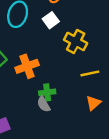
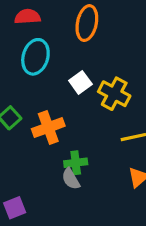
white square: (51, 20) -> (80, 82), moved

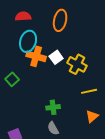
orange cross: (48, 127) -> (36, 56), moved, turned 36
gray semicircle: (71, 179) -> (53, 128), moved

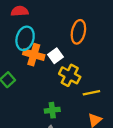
orange ellipse: (60, 20) -> (78, 32), moved
yellow cross: (77, 64) -> (70, 75), moved

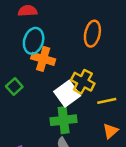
white square: (56, 56) -> (67, 94), moved, size x1.5
green cross: (52, 110) -> (64, 120), size x1.5

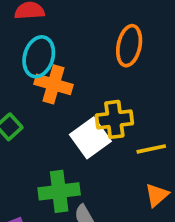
yellow cross: (83, 82) -> (114, 119), turned -35
green cross: (64, 120) -> (59, 191), moved

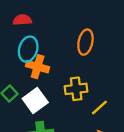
white square: (90, 138) -> (35, 101), moved
yellow line: (151, 149) -> (99, 108), turned -30

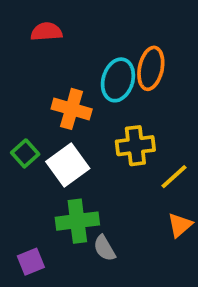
cyan ellipse: (28, 49) -> (118, 80), moved

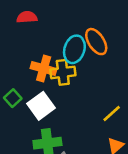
orange ellipse: (151, 68) -> (96, 42), turned -44
yellow cross: (135, 146) -> (63, 72), moved

